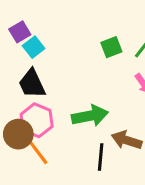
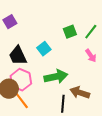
cyan square: (34, 47) -> (44, 49), moved

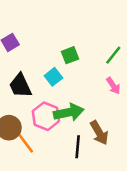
green square: (70, 32) -> (70, 55), moved
pink hexagon: (21, 80) -> (46, 116), moved
brown arrow: (80, 93) -> (99, 133), turned -138

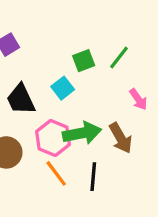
green line: (113, 55) -> (119, 57), moved
brown arrow: (99, 133) -> (121, 138), moved
orange line: (25, 143) -> (56, 173), moved

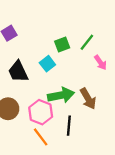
pink arrow: (138, 99) -> (100, 63), moved
pink hexagon: (53, 138) -> (41, 112), moved
orange line: (56, 173) -> (41, 137), moved

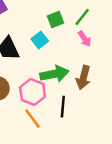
pink arrow: (100, 63) -> (85, 39), moved
brown arrow: (88, 99) -> (83, 77), turned 45

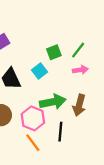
pink arrow: (85, 39) -> (80, 70), turned -64

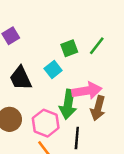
pink arrow: (80, 70) -> (87, 91), moved, size x1.6
green arrow: (53, 102) -> (68, 104), turned 110

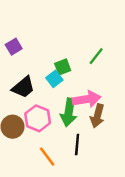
green square: (69, 48) -> (63, 67), moved
black trapezoid: (21, 78) -> (23, 87), turned -105
pink hexagon: (46, 123) -> (38, 118), moved

